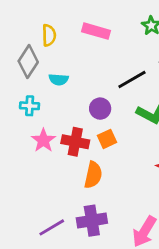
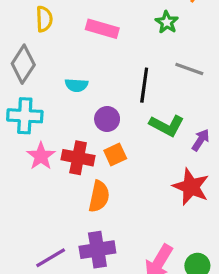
yellow semicircle: (49, 35) -> (44, 19), moved
cyan semicircle: (59, 79) -> (76, 85), moved
black line: (132, 79) -> (144, 85), turned -52
cyan cross: (30, 106) -> (25, 116), size x1.5

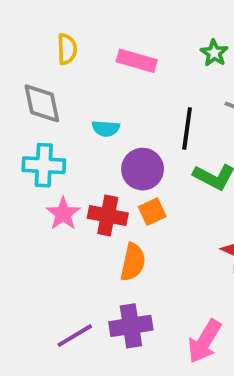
gray diamond: (23, 64) -> (42, 103), turned -45
purple circle: (107, 119) -> (143, 169), size x1.4

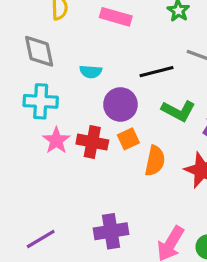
black line: (187, 128) -> (156, 72), turned 68
orange semicircle: (133, 262) -> (155, 161), moved
purple line: (75, 336) -> (41, 239), moved

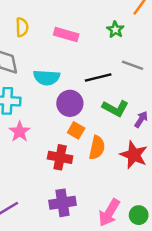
cyan semicircle: (91, 72) -> (47, 78), size x1.5
orange square: (128, 139) -> (76, 130), turned -35
red cross: (92, 142) -> (60, 157), moved

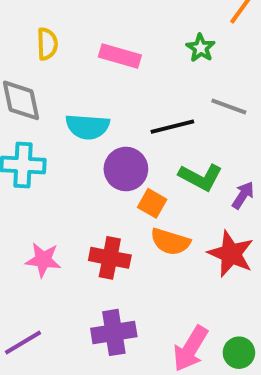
orange square: (76, 130) -> (152, 203), moved
pink star: (20, 132) -> (43, 260), moved, turned -30
orange semicircle: (97, 148) -> (170, 242), turned 95

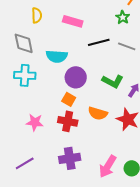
green star: (201, 48) -> (123, 17), moved
black line: (172, 127) -> (99, 42), moved
orange square: (152, 203) -> (69, 99), moved

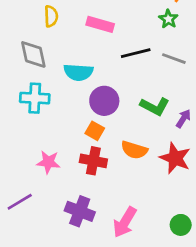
purple cross: (70, 158) -> (80, 211), moved, turned 30
purple line: (25, 163) -> (20, 202), moved
pink arrow: (108, 166) -> (125, 222), moved

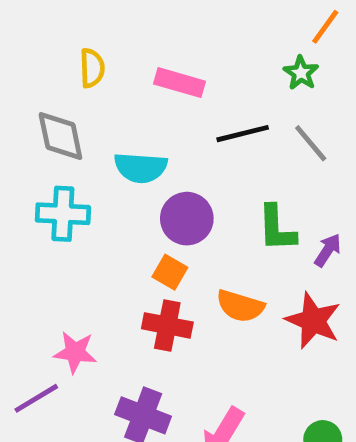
gray line: (174, 59) -> (311, 143), turned 30
green L-shape: (155, 106) -> (277, 228), turned 60
pink star: (48, 162) -> (75, 352), moved

